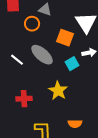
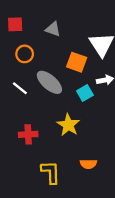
orange circle: (32, 24) -> (25, 54), moved

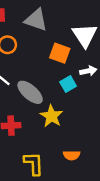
gray triangle: (53, 29) -> (36, 20), size x1.5
gray ellipse: (49, 82) -> (30, 92), moved

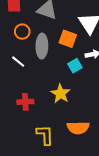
gray ellipse: (30, 92) -> (42, 46), moved, turned 50
orange semicircle: (72, 155) -> (78, 128), size x1.5

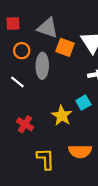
orange square: (68, 39) -> (65, 47), moved
cyan square: (75, 66) -> (83, 103), moved
red cross: (25, 102) -> (25, 124), turned 35

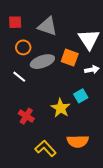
orange square: (65, 47) -> (70, 58), moved
gray ellipse: (42, 66) -> (42, 62), turned 70
yellow L-shape: (46, 159) -> (45, 148), turned -40

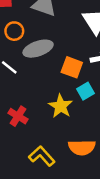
orange square: (70, 58) -> (72, 67), moved

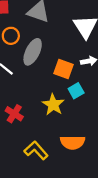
gray ellipse: (38, 49) -> (33, 52), turned -45

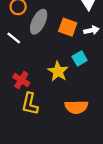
orange square: (64, 69) -> (68, 27), moved
yellow L-shape: (36, 150) -> (30, 104), moved, turned -125

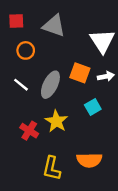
gray ellipse: (39, 22) -> (50, 85), moved
yellow star: (58, 71) -> (56, 121), moved
yellow L-shape: (30, 104) -> (52, 168), moved

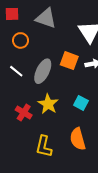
cyan square: (93, 107) -> (81, 103), moved, turned -32
orange semicircle: (89, 160) -> (78, 139), turned 75

